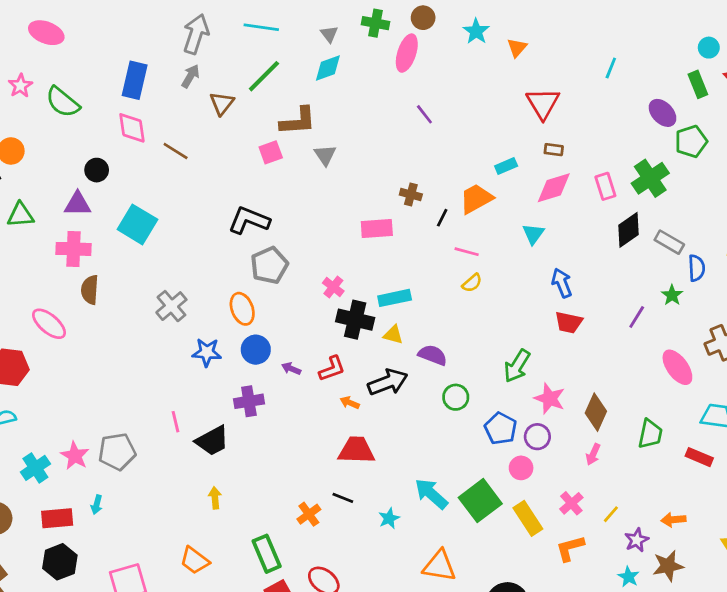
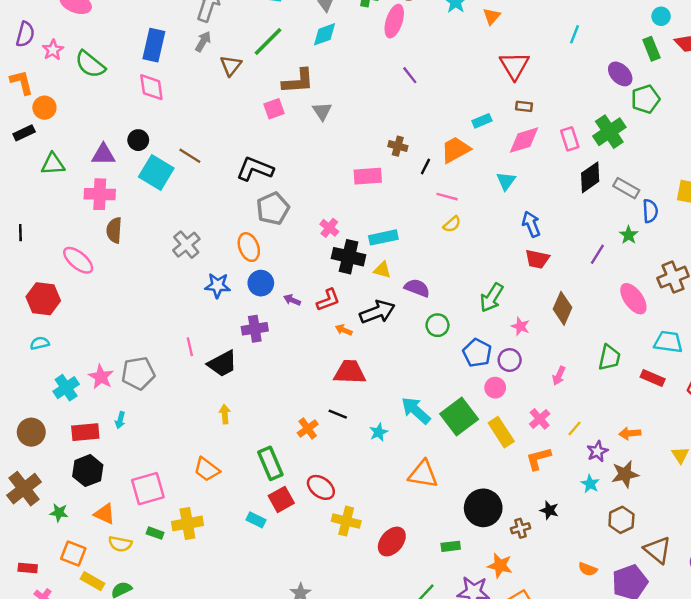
brown line: (176, 151) -> (190, 156), moved
black circle: (97, 170) -> (138, 140), moved
pink star: (550, 399) -> (520, 326), size x0.7
brown diamond: (596, 412) -> (562, 308), moved

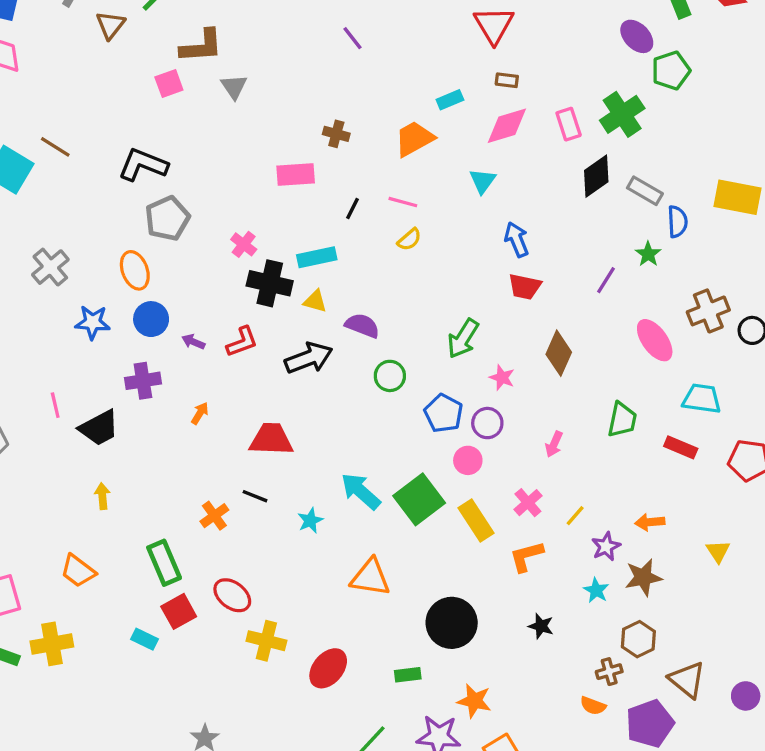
black line: (425, 167) -> (353, 209), moved
orange arrow: (344, 330) -> (200, 413), moved, turned 98
brown cross: (520, 528) -> (609, 672), moved

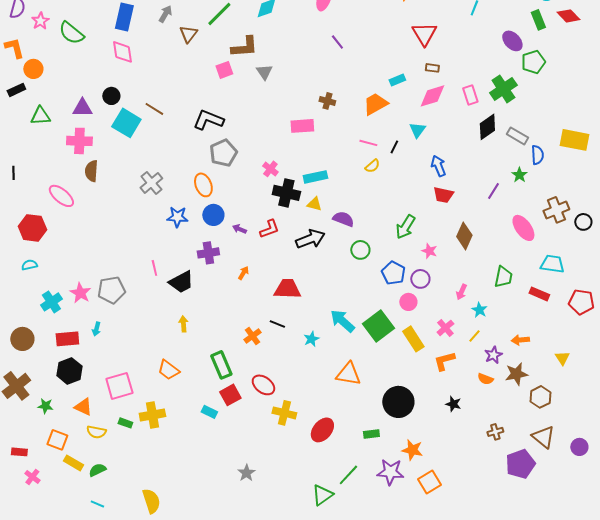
black line: (353, 209) -> (394, 147), moved
cyan star: (596, 590) -> (479, 310), moved
brown hexagon: (638, 639) -> (540, 397), moved
orange semicircle: (593, 706) -> (485, 379), moved

